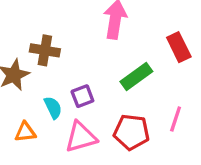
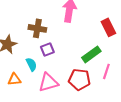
brown cross: (45, 50) -> (37, 28), moved
green rectangle: (136, 77) -> (91, 54), moved
purple square: (82, 96) -> (47, 49), moved

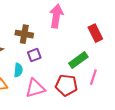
cyan semicircle: (31, 64) -> (18, 70), turned 32

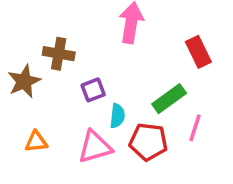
brown cross: (24, 34) -> (59, 54), moved
cyan semicircle: (18, 70) -> (117, 116), moved

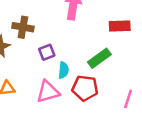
red rectangle: (198, 52) -> (120, 26), turned -66
pink line: (195, 128) -> (128, 99), moved

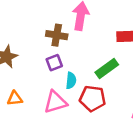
brown cross: (23, 27) -> (57, 35), moved

